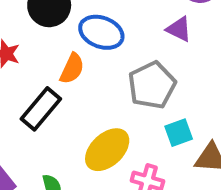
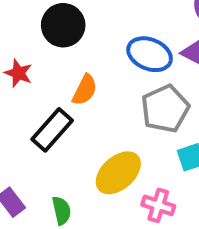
blue ellipse: (101, 32) -> (150, 54), moved

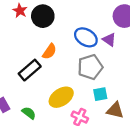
red star: (18, 73) -> (20, 11), moved
green semicircle: (62, 211) -> (29, 113), turned -48

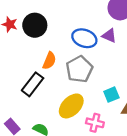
gray pentagon: (90, 67) -> (79, 69), moved

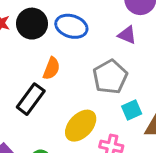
blue ellipse: (84, 38) -> (71, 26), moved
gray pentagon: (79, 69) -> (110, 77), moved

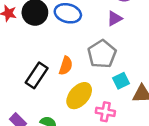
purple triangle: (127, 35) -> (115, 18), turned -49
orange semicircle: (51, 68) -> (66, 66), moved

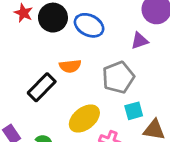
orange semicircle: (66, 66) -> (70, 66), moved, turned 54

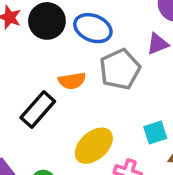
gray pentagon: (118, 77) -> (120, 69), moved

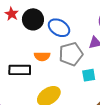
black rectangle: (38, 109) -> (20, 70), turned 40
cyan square: (155, 132) -> (89, 75), moved

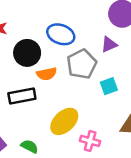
black circle: (33, 19) -> (27, 53), moved

